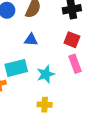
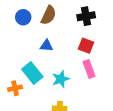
cyan rectangle: (16, 68) -> (32, 73), turned 65

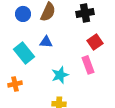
red square: (86, 46) -> (95, 42), moved, turned 35
cyan rectangle: (32, 73) -> (24, 53), moved

